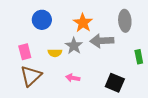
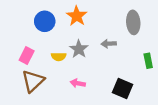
orange star: (83, 23) -> (77, 16), moved
gray arrow: (102, 41) -> (109, 44), size x0.6
pink rectangle: (25, 52) -> (27, 55), turned 42

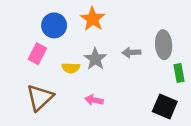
gray ellipse: (133, 22) -> (164, 45), moved
pink rectangle: (27, 55) -> (37, 54), moved
black square: (123, 89) -> (165, 107), moved

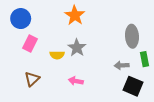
blue circle: (54, 25) -> (21, 19), moved
gray arrow: (131, 52) -> (122, 65), moved
brown triangle: (40, 98) -> (32, 79), size x0.7

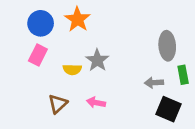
orange star: (75, 15) -> (78, 19), moved
blue circle: (21, 19) -> (41, 23), moved
brown triangle: (32, 79) -> (58, 104), moved

